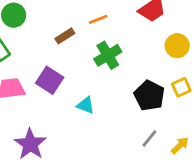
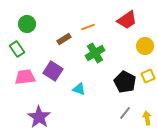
yellow arrow: (180, 145) -> (147, 118), turned -56

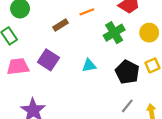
green cross: (95, 53) -> (114, 33), moved
cyan triangle: (79, 89) -> (89, 65), moved, turned -32

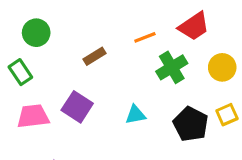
orange line: (87, 12) -> (145, 37), moved

